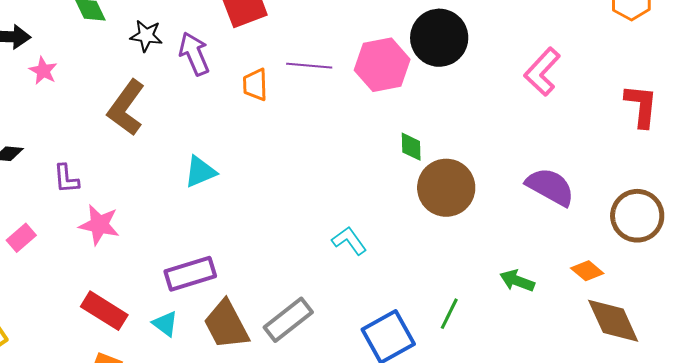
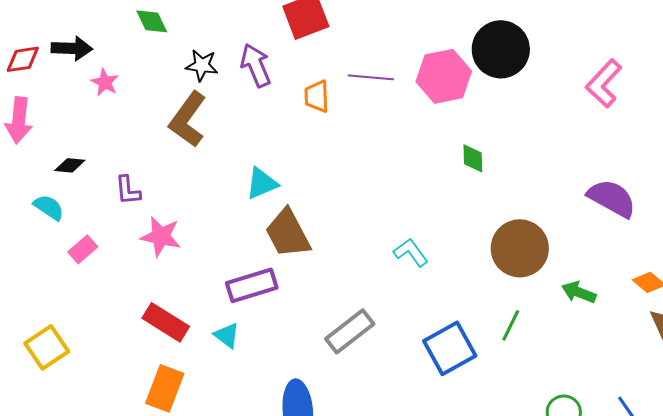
black star: (146, 36) -> (202, 65), moved
brown circle: (446, 188) -> (520, 248), moved
brown trapezoid: (226, 325) -> (288, 233), moved

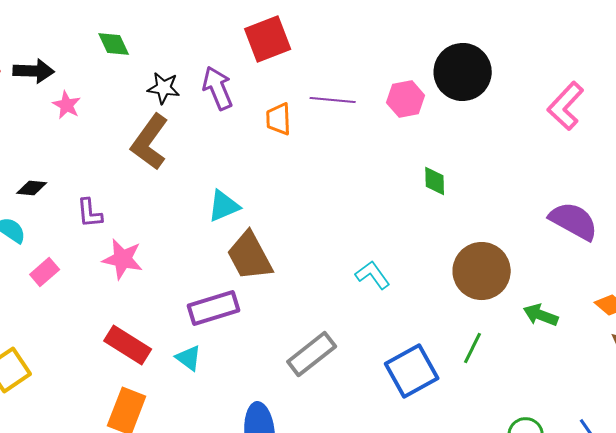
pink hexagon: (444, 76) -> (406, 99), size x0.7

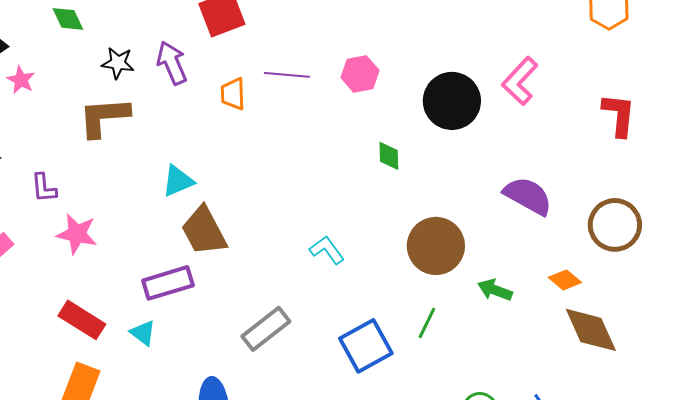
black circle: (463, 72) -> (452, 101), moved
brown L-shape: (150, 142) -> (104, 117), turned 50

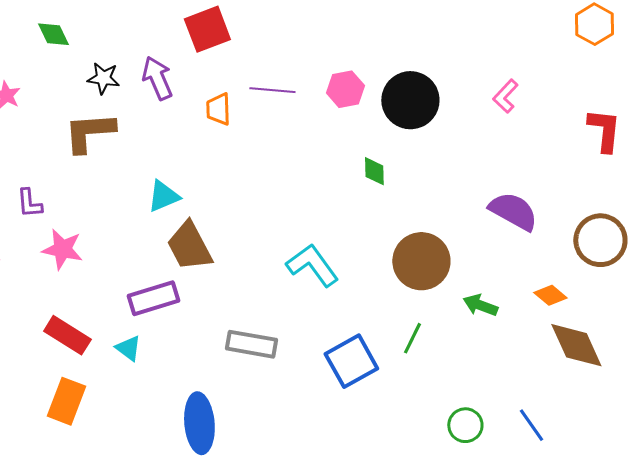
pink L-shape: (520, 81) -> (505, 96), size x0.7
black circle: (452, 101) -> (410, 100), moved
cyan L-shape: (327, 250) -> (312, 265), size x1.5
gray rectangle: (266, 329) -> (251, 344), turned 48

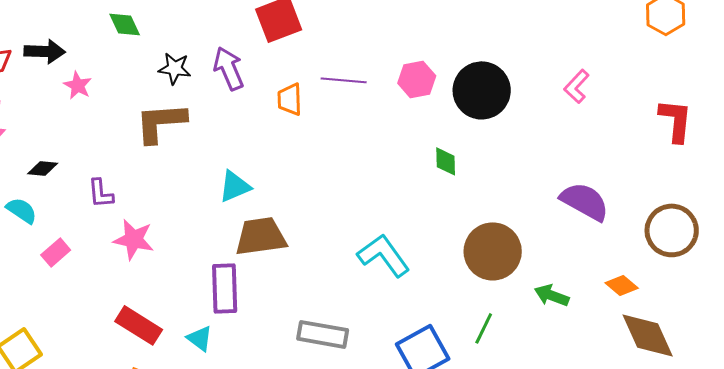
brown trapezoid: (189, 246) -> (261, 236), turned 110
purple rectangle: (153, 298) -> (225, 288), turned -75

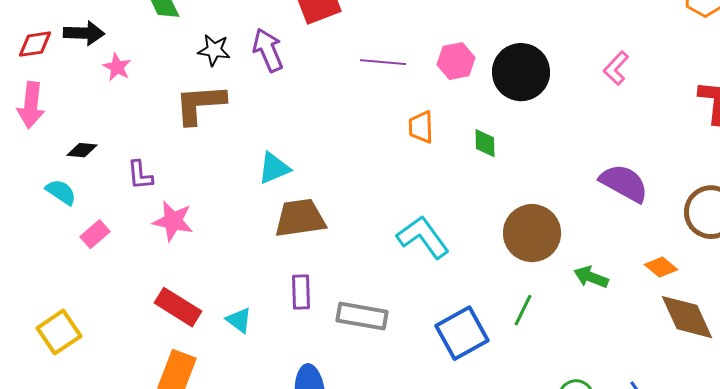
orange trapezoid: (290, 99) -> (421, 127), moved
purple rectangle: (225, 288) -> (301, 292), moved, size x0.7

